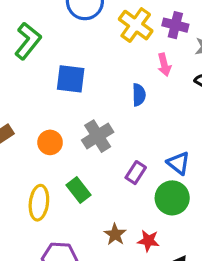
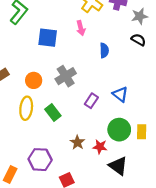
pink arrow: (164, 65) -> (81, 28), moved
blue semicircle: (139, 95) -> (104, 50), moved
green circle: (172, 198) -> (119, 130), moved
yellow ellipse: (39, 203) -> (26, 108), moved

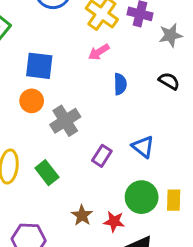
pink arrow: (81, 28) -> (99, 52), moved, turned 72
black semicircle: (138, 40) -> (169, 81), moved
orange circle: (34, 80) -> (32, 101), moved

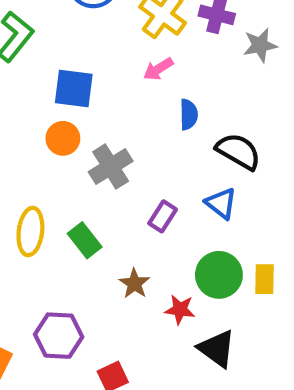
black semicircle: (169, 81) -> (238, 151), moved, size x1.5
brown star: (82, 215) -> (134, 284), moved

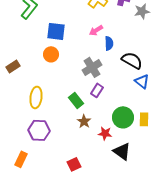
pink arrow: (158, 69) -> (96, 30), moved
gray cross: (111, 167) -> (92, 67), moved
blue triangle: (221, 203) -> (142, 81), moved
green rectangle: (85, 240) -> (76, 100), moved
purple hexagon: (59, 336) -> (39, 130), moved

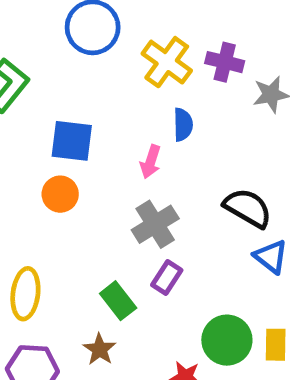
pink arrow: (96, 30) -> (151, 162), moved, turned -40
blue semicircle: (109, 43) -> (183, 125), moved
brown star: (84, 121) -> (100, 349), moved

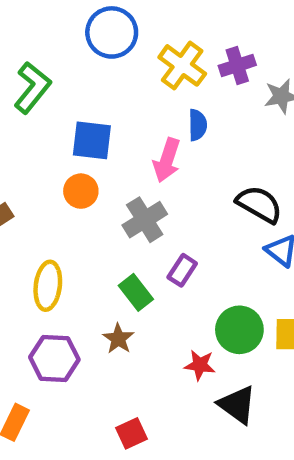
purple cross: (225, 62) -> (237, 65), turned -32
pink arrow: (151, 162) -> (167, 160), size x1.4
gray cross: (155, 224) -> (145, 220), moved

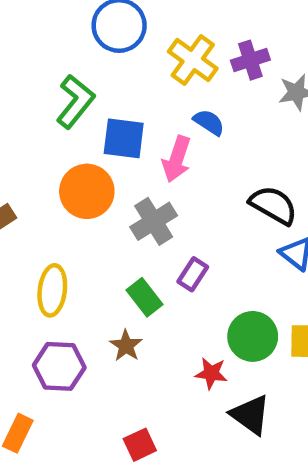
green L-shape: (32, 88) -> (75, 102), moved
blue semicircle: (198, 125) -> (209, 122), turned -56
blue square: (92, 140) -> (124, 138), moved
orange circle: (81, 191) -> (87, 191), size x1.5

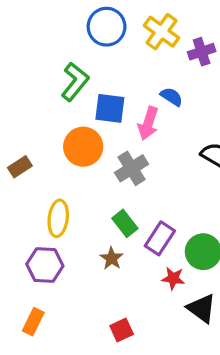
yellow cross: (193, 60) -> (162, 32), moved
purple rectangle: (193, 274) -> (160, 238), moved, size x1.4
purple hexagon: (59, 366) -> (45, 265), moved

